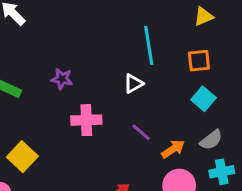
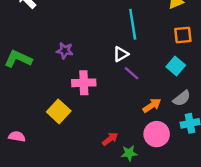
orange square: (199, 61) -> (183, 35), moved
purple line: (141, 132) -> (132, 73), moved
yellow square: (22, 157) -> (59, 111), moved

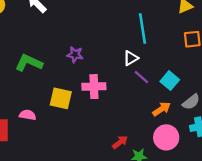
cyan square: (176, 66) -> (170, 81), moved
yellow square: (59, 111) -> (61, 98), moved, turned -30
pink semicircle: (17, 136) -> (28, 115), moved

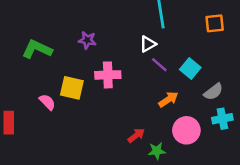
orange arrow: (161, 109) -> (168, 99), moved
pink semicircle: (28, 115) -> (47, 102), moved, turned 35

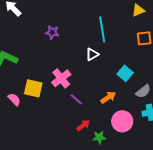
purple star: (87, 40) -> (52, 32), moved
purple line: (159, 65) -> (76, 99), moved
pink cross: (108, 75) -> (61, 78), turned -36

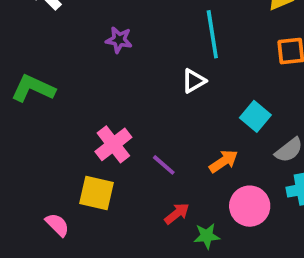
pink cross: (61, 78) -> (113, 144), moved
yellow square: (33, 88) -> (97, 193), moved
pink semicircle: (14, 99) -> (57, 225), moved

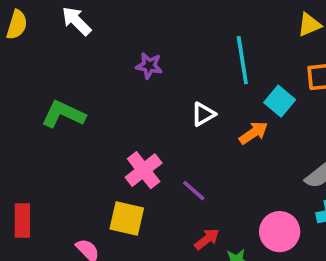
white triangle: (194, 81) -> (203, 114), moved
cyan square: (255, 116) -> (280, 101), moved
orange arrow: (224, 161) -> (254, 133), moved

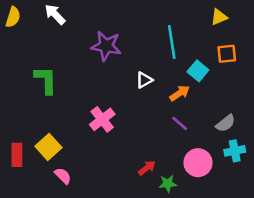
purple star: (149, 66) -> (106, 46), size x1.6
green L-shape: (63, 114) -> (46, 80), turned 64
purple line: (194, 191) -> (180, 123), moved
yellow square: (127, 219) -> (48, 147), moved, turned 35

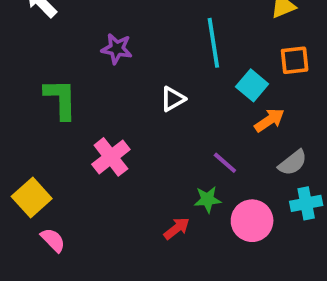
purple star: (106, 46) -> (117, 49), size x0.7
green L-shape: (46, 80) -> (61, 99), moved
orange arrow: (180, 93) -> (269, 120), moved
green star: (168, 184) -> (208, 199), moved

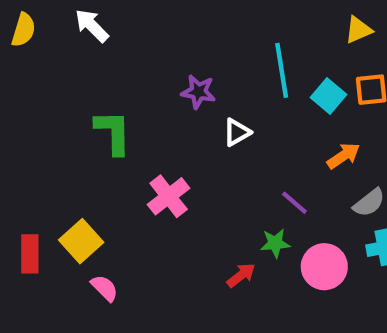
purple star: (117, 49) -> (198, 92), moved
cyan square: (252, 85) -> (329, 96), moved

